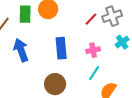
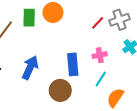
blue rectangle: (61, 48) -> (73, 64), moved
blue arrow: (21, 50) -> (30, 68), moved, turned 45

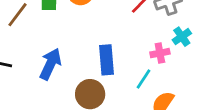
pink cross: (100, 55) -> (160, 53), moved

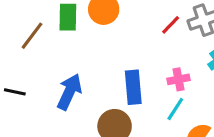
pink cross: (160, 53) -> (178, 79), moved

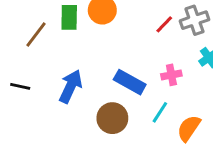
blue rectangle: (133, 87) -> (130, 82), turned -56
cyan line: (175, 109) -> (160, 112), moved

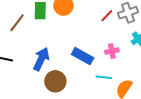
cyan line: (160, 112) -> (104, 77), turned 63
brown circle: (112, 118) -> (55, 81), moved

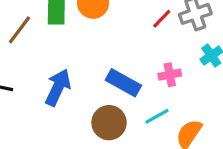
cyan line: (104, 77) -> (157, 116), turned -35
brown circle: (55, 81) -> (109, 123), moved

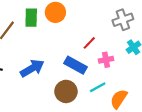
red line: (162, 19) -> (89, 43), moved
blue arrow: (58, 87) -> (32, 68), turned 35

